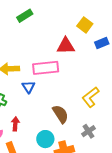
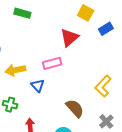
green rectangle: (25, 16) -> (22, 13), turned 56
red triangle: (66, 46) -> (69, 38), turned -30
pink rectangle: (46, 68) -> (52, 63), size x0.7

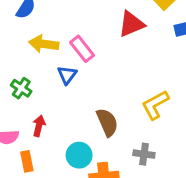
pink rectangle: (52, 63) -> (82, 49), moved, turned 48
gray cross: (106, 121) -> (144, 154), turned 32

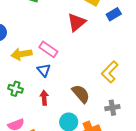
red arrow: (39, 126) -> (44, 98), moved

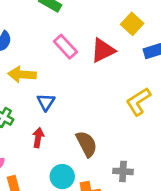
pink rectangle: (48, 49) -> (65, 47), moved
yellow L-shape: (110, 72) -> (138, 102), moved

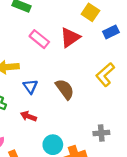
red arrow: (38, 138) -> (28, 116), turned -70
brown semicircle: (87, 144) -> (65, 89), moved

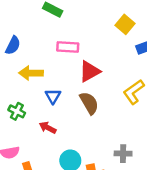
red triangle: (70, 37) -> (90, 71), moved
pink rectangle: (39, 39) -> (68, 47), turned -42

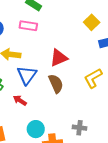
pink rectangle: (68, 47) -> (28, 26), moved
blue triangle: (53, 96) -> (27, 75), size x1.5

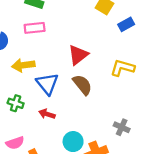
yellow L-shape: (93, 78) -> (122, 68), turned 60
gray cross: (79, 128) -> (122, 127), turned 32

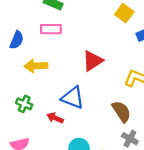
blue triangle: (47, 84) -> (73, 98), moved, turned -35
brown semicircle: (82, 85) -> (121, 112), moved

